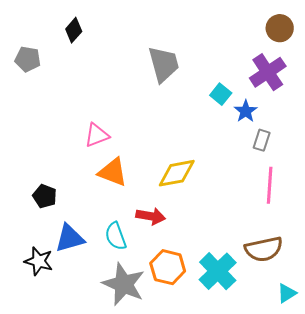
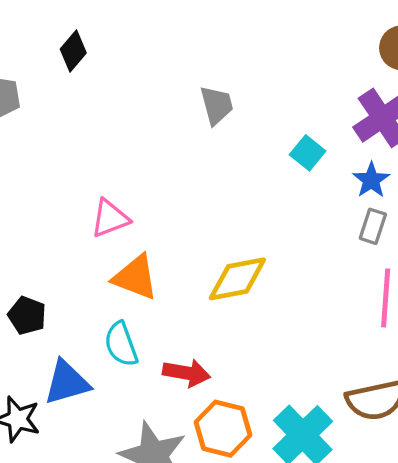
gray trapezoid: (164, 64) -> (217, 105), size x0.7
blue star: (246, 111) -> (371, 180), moved
red arrow: (151, 216) -> (186, 373), moved
cyan semicircle: (116, 236) -> (121, 344), moved

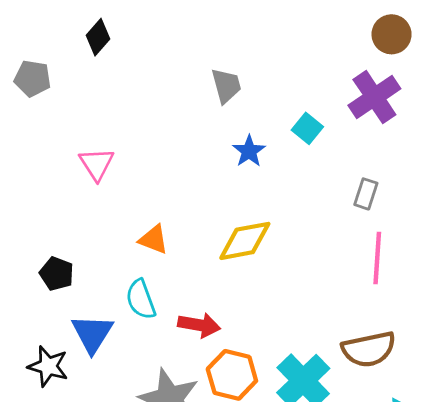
blue star: (371, 180) -> (249, 151), moved
pink triangle: (110, 218) -> (97, 164), moved, turned -42
orange triangle: (135, 277) -> (154, 240), size x0.7
blue triangle: (67, 382) -> (92, 334), turned -42

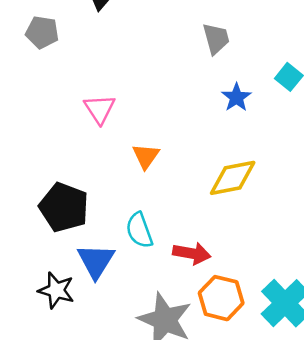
orange triangle: (154, 240) -> (146, 156), moved, turned 44
black pentagon: (57, 274) -> (64, 207), size x1.6

